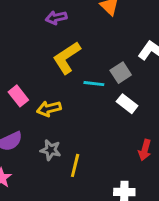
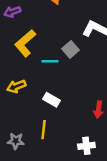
white rectangle: (127, 104) -> (51, 100), moved
gray star: (51, 150) -> (16, 141), moved

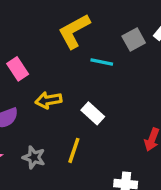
gray square: (71, 49) -> (134, 39), moved
yellow arrow: (16, 86) -> (48, 100), moved

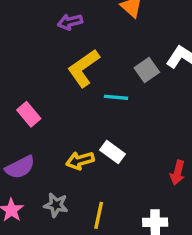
yellow arrow: (48, 100) -> (80, 161), moved
yellow line: (74, 150) -> (99, 215), moved

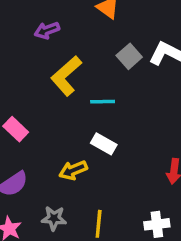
gray square: (147, 70) -> (129, 56), moved
white rectangle: (112, 152) -> (104, 144), moved

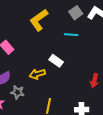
cyan line: (103, 102) -> (71, 35), moved
gray star: (54, 218) -> (17, 92), moved

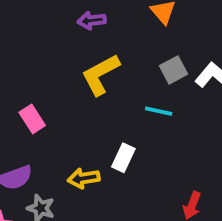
white rectangle: (56, 61) -> (123, 158), turned 72

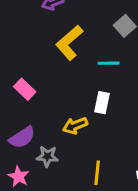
cyan line: (159, 111) -> (109, 63), moved

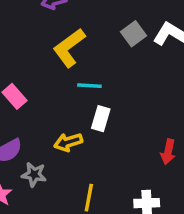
cyan line: (109, 63) -> (89, 86), moved

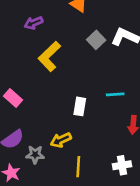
cyan line: (89, 86) -> (115, 94), moved
yellow arrow: (68, 142) -> (61, 140), moved

